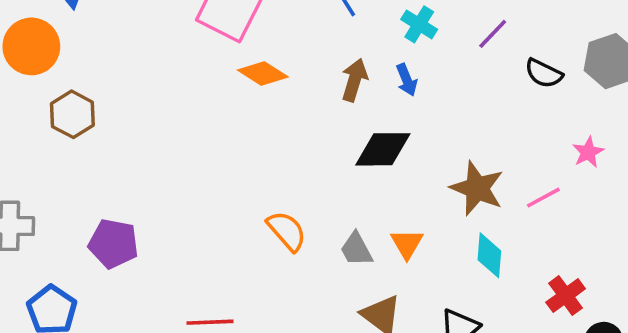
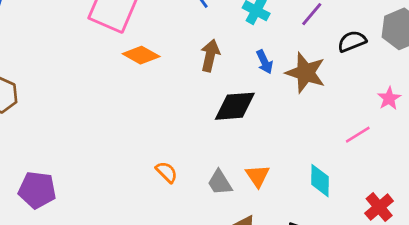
black semicircle: (544, 73) -> (352, 41), turned 136
blue arrow: (407, 80) -> (265, 62), moved
brown star: (477, 188) -> (306, 73), moved
orange semicircle: (287, 231) -> (167, 172), size x0.7

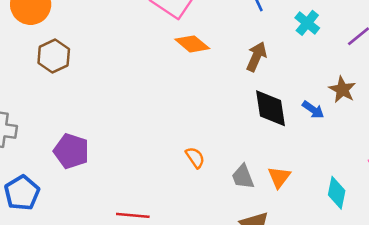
blue arrow: (265, 62) -> (313, 110), moved, turned -40
brown star: (306, 73) -> (342, 90), size x0.7
black diamond: (235, 106) -> (270, 108), turned 75

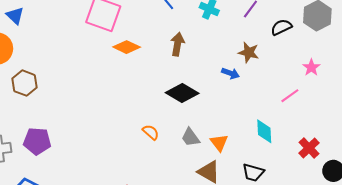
black diamond: (270, 108) -> (182, 93), moved, turned -36
purple pentagon: (71, 151) -> (37, 141), moved
orange triangle: (279, 177) -> (219, 143), moved

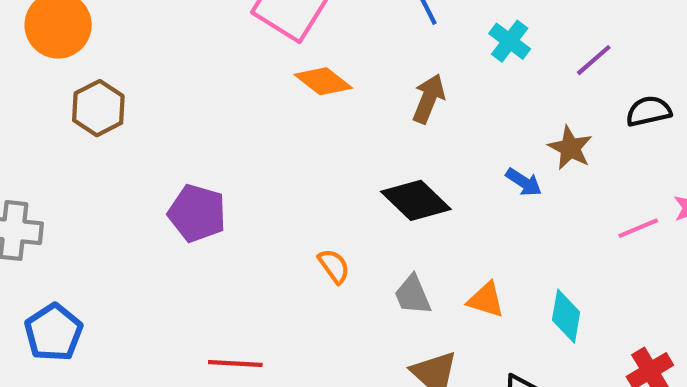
pink line: (290, 96) -> (638, 228), moved
purple pentagon: (37, 141) -> (197, 213), moved
orange triangle: (219, 143) -> (486, 300), moved, turned -48

